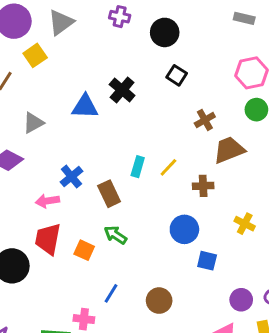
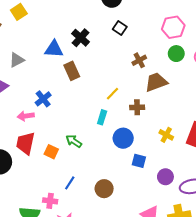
cyan rectangle: (138, 167) -> (102, 117), moved
brown rectangle: (109, 194) -> (72, 71), moved
purple circle: (241, 300) -> (165, 177), moved

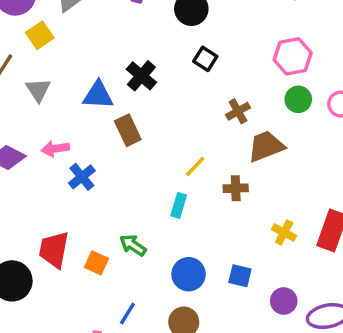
gray triangle: (17, 60) -> (38, 90), moved, turned -35
pink arrow: (26, 116) -> (55, 149), moved
blue circle: (123, 138) -> (189, 274), moved

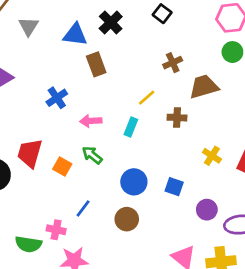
brown cross: (238, 111) -> (173, 63), moved
pink arrow: (55, 149) -> (91, 121), moved

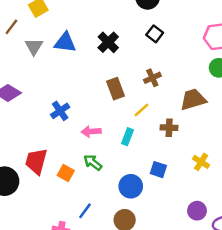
blue triangle: (75, 35) -> (65, 43), moved
brown cross: (173, 63) -> (152, 78), moved
brown rectangle: (96, 64) -> (115, 89), moved
blue square: (174, 187) -> (158, 170), moved

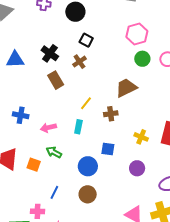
brown cross: (152, 78) -> (79, 62), moved
brown rectangle: (115, 89) -> (56, 80), moved
blue cross: (60, 111) -> (21, 115), turned -35
purple circle: (197, 211) -> (137, 168), moved

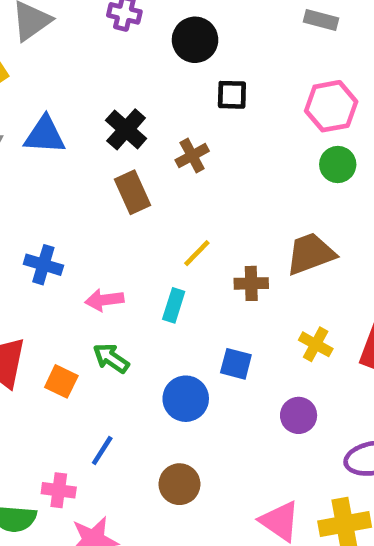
black square: (86, 40) -> (232, 95), moved, turned -32
brown trapezoid: (126, 88) -> (311, 254), moved
brown circle: (88, 194) -> (179, 484), moved

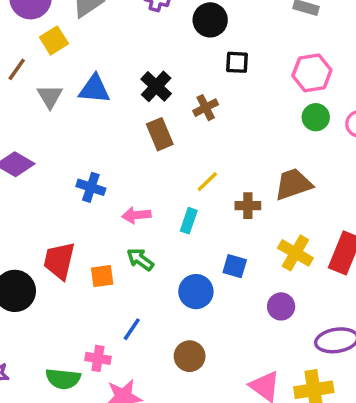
yellow cross: (316, 344) -> (295, 253), size x1.4
orange square: (61, 381) -> (102, 276), turned -35

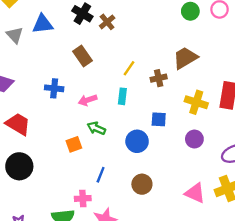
brown cross: (206, 108) -> (107, 22), moved
brown rectangle: (160, 134) -> (83, 56), moved
red trapezoid: (59, 261) -> (18, 124), moved, turned 120

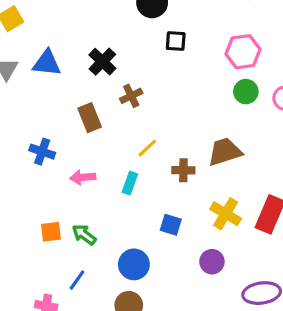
brown cross: (107, 22) -> (131, 96), moved
green arrow: (96, 128) -> (84, 235), moved
blue circle: (137, 141) -> (134, 264), moved

